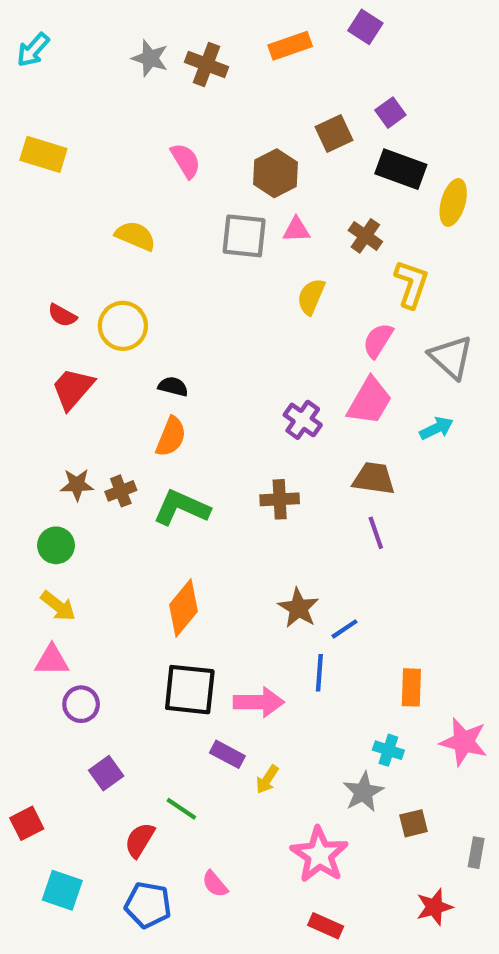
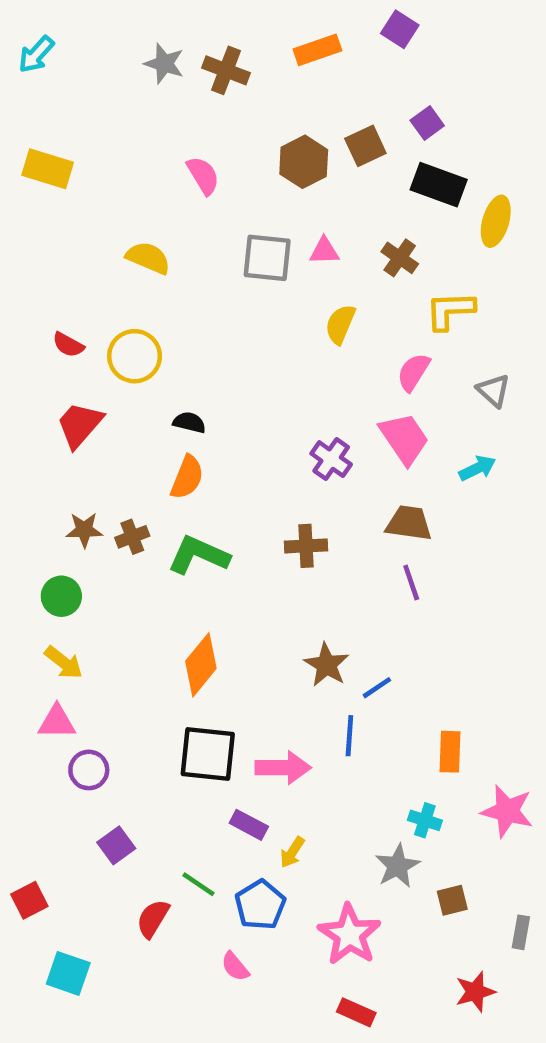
brown hexagon: (275, 173) -> (304, 162), moved
yellow L-shape: (411, 284) -> (450, 310), turned -111
gray triangle: (451, 357) -> (493, 390), size x0.7
pink trapezoid: (370, 401) -> (404, 438), turned -64
blue pentagon: (148, 905) -> (260, 905), moved, turned 30

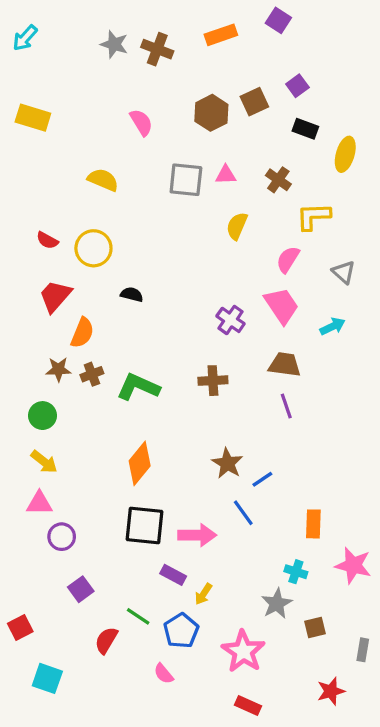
black rectangle: (439, 185) -> (305, 129), size x0.7
orange semicircle: (187, 477) -> (82, 333), moved
blue line: (349, 736) -> (243, 513), turned -40

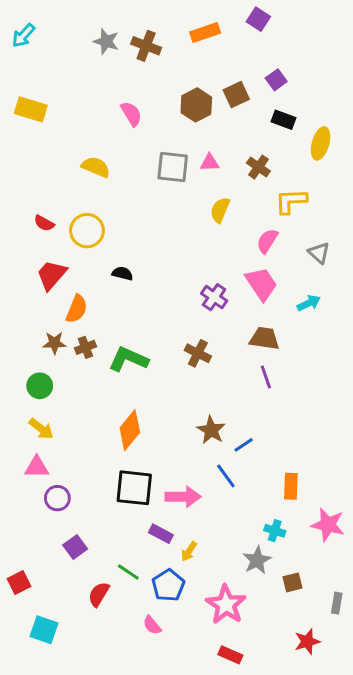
brown cross: (213, 381) -> (198, 353), turned 30

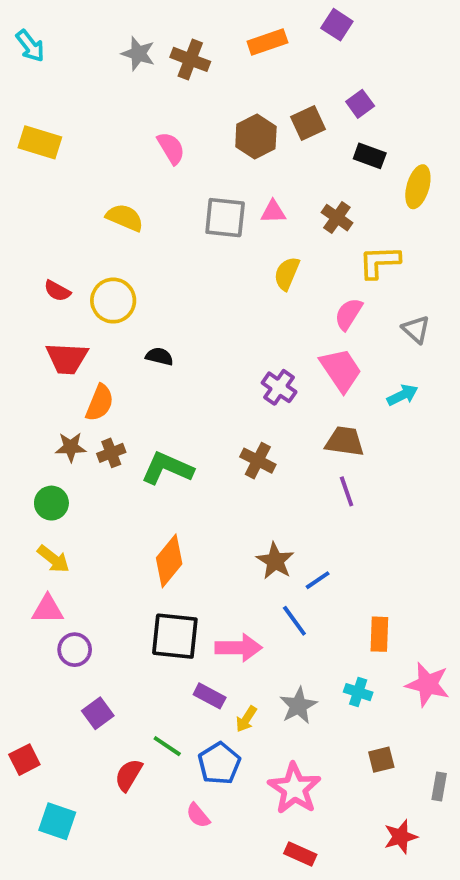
cyan arrow: (23, 35) -> (30, 46), turned -80
red trapezoid: (51, 275) -> (67, 358), turned -128
gray star: (257, 560) -> (298, 706), moved

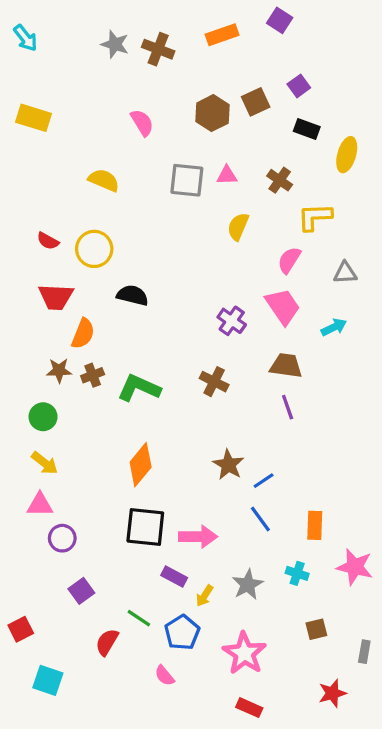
gray triangle: (416, 329) -> (345, 273), turned -45
black semicircle: (159, 356) -> (133, 295), size x1.4
blue line: (294, 621) -> (260, 519), moved

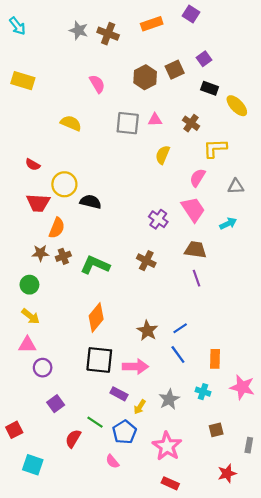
yellow ellipse: (347, 155) -> (237, 106), turned -60
yellow circle: (94, 249) -> (64, 184), moved
brown star: (228, 465) -> (147, 331), moved

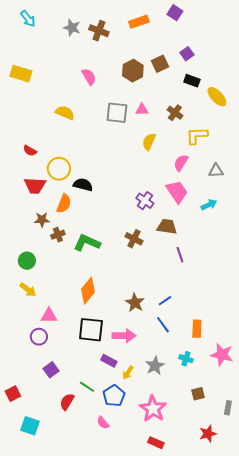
cyan arrow: (17, 26) -> (28, 19), moved
orange semicircle: (57, 228) -> (64, 204), moved
brown trapezoid: (195, 250) -> (167, 227), moved
brown star: (40, 253) -> (42, 220), moved
pink triangle: (27, 345) -> (49, 316), moved

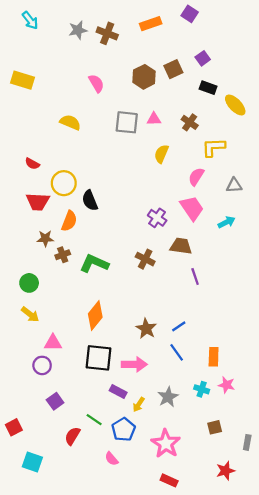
gray star: (72, 28) -> (78, 30), turned -30
black semicircle: (83, 185) -> (90, 200), turned -126
pink star: (222, 355) -> (227, 385), moved, size x0.7

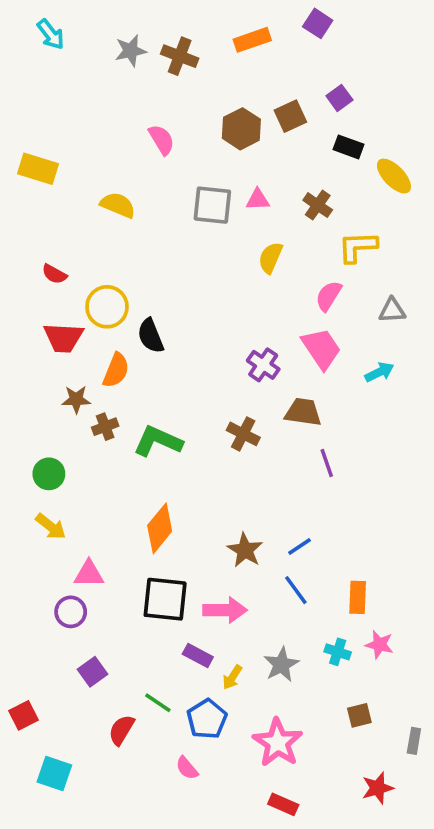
yellow rectangle: (23, 80) -> (38, 169), moved

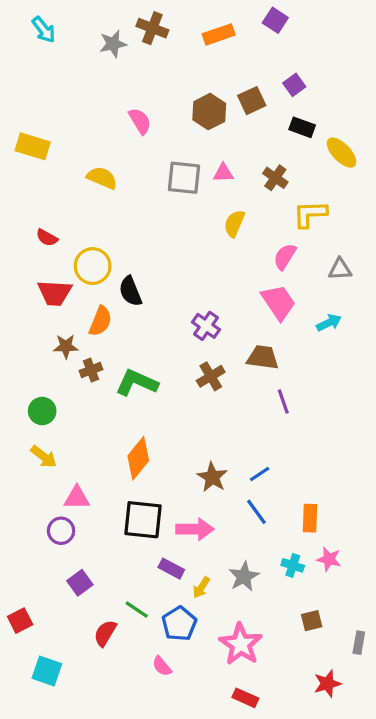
brown cross: (180, 56) -> (152, 28), moved
purple cross: (263, 365) -> (206, 326), moved
brown cross: (243, 434) -> (211, 376), turned 32

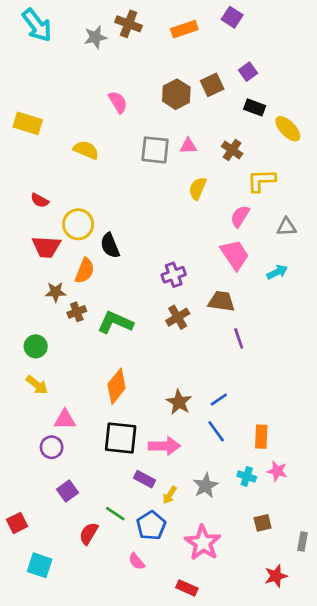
cyan arrow: (44, 30) -> (37, 25), size x1.5
purple cross: (206, 326) -> (174, 275), turned 35
red rectangle: (245, 698) -> (187, 588), moved

